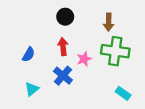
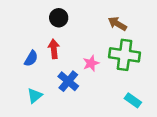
black circle: (65, 17) -> (59, 18), moved
brown arrow: (109, 22) -> (117, 24), turned 120
red arrow: (63, 47) -> (54, 49), moved

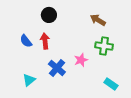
green cross: (125, 55) -> (104, 46), size x0.7
blue semicircle: (31, 58) -> (26, 41), moved, turned 112
pink star: (91, 63) -> (81, 60), moved

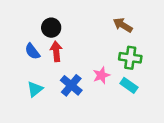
black circle: (49, 15) -> (51, 28), moved
cyan triangle: (29, 80) -> (35, 89), moved
cyan rectangle: (111, 84) -> (129, 85), moved

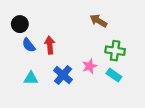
brown arrow: (123, 25) -> (98, 21), moved
black circle: (51, 28) -> (20, 24), moved
cyan triangle: (35, 89) -> (31, 78), turned 40

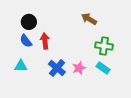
black circle: (20, 24) -> (29, 22), moved
pink star: (90, 66) -> (79, 68), moved
cyan triangle: (31, 78) -> (21, 66), moved

